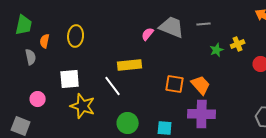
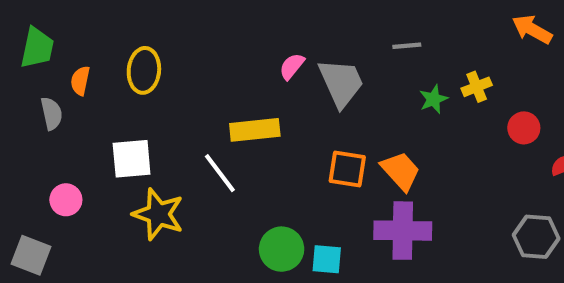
gray trapezoid: (172, 27) -> (341, 83), moved, turned 44
green circle: (128, 123) -> (282, 249), moved

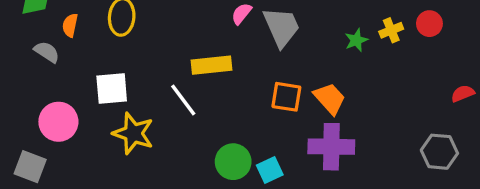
gray semicircle: (52, 114) -> (47, 52), turned -45
red circle: (524, 128) -> (429, 24), moved
pink circle: (66, 200) -> (58, 122), size x1.5
cyan square: (327, 259) -> (270, 170), turned -30

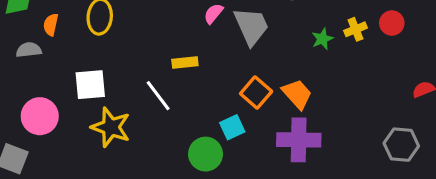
gray semicircle: (47, 52) -> (29, 50), turned -40
yellow rectangle: (212, 65) -> (185, 63), size x0.7
orange square: (286, 97) -> (256, 92), turned 32
cyan square: (270, 170) -> (232, 127), moved

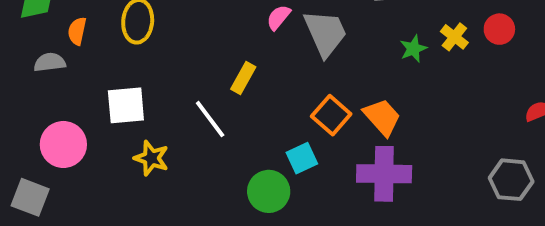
yellow cross: (356, 29) -> (454, 37), turned -30
yellow rectangle: (185, 63) -> (243, 78), turned -55
yellow star: (111, 127) -> (151, 158), size x0.7

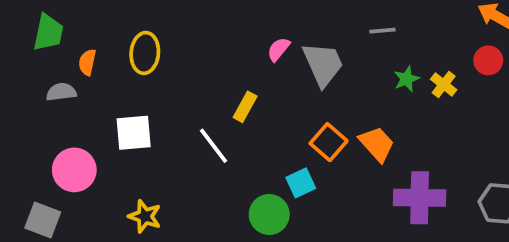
yellow cross: (454, 37) -> (444, 85), moved
yellow star: (151, 158) -> (145, 216), moved
purple cross: (384, 174) -> (420, 198), moved

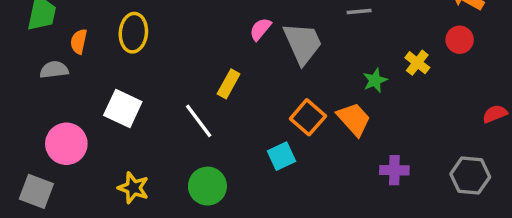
green star: (407, 79) -> (375, 80), moved
white square: (134, 133) -> (123, 108), turned 30
purple cross: (420, 198) -> (394, 170), size x0.6
green circle: (269, 214) -> (207, 186), moved

